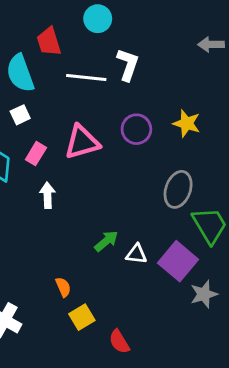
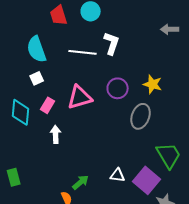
red trapezoid: (49, 42) -> (59, 15), moved
gray ellipse: (178, 189) -> (141, 116), moved
green arrow: (106, 241) -> (81, 182), moved

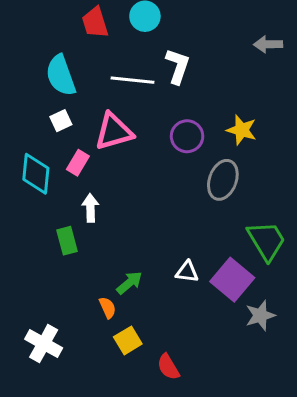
pink triangle: (80, 97) -> (114, 132), moved
green rectangle: (14, 177) -> (67, 241), moved

